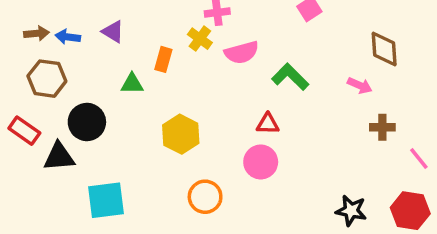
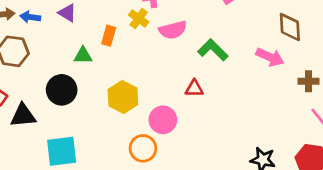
pink arrow: (360, 86) -> (270, 57), size x1.4
black circle: (87, 122) -> (62, 90), moved
brown cross: (382, 127) -> (308, 81), moved
pink circle: (261, 162) -> (163, 120), moved

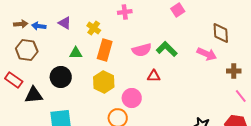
yellow cross: (139, 19) -> (94, 28), moved
pink semicircle: (173, 30) -> (142, 50), moved
orange rectangle: (109, 36) -> (105, 50), moved, size x1.5

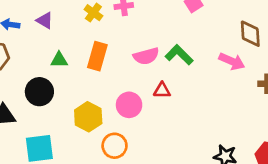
yellow cross: (94, 28) -> (93, 13), moved
yellow hexagon: (104, 82) -> (88, 117), moved
pink circle: (132, 98) -> (129, 105), moved

